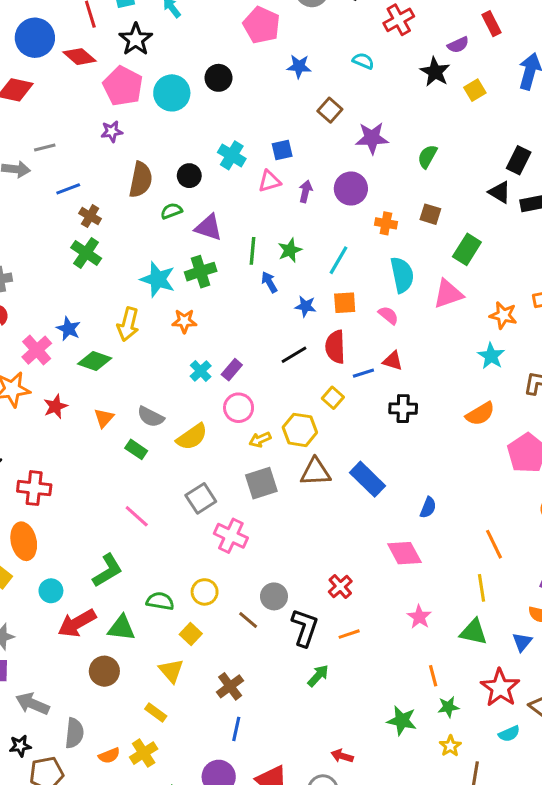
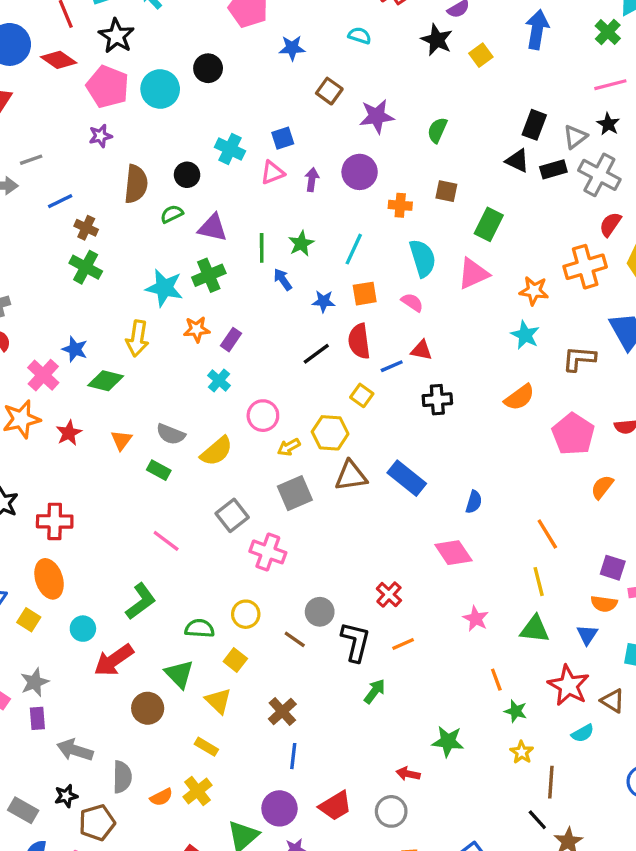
purple rectangle: (232, 370) -> (231, 340), moved
green triangle: (121, 628) -> (179, 674), moved, turned 44
green star: (448, 707) -> (516, 711), turned 30
green star: (402, 721) -> (448, 741), moved

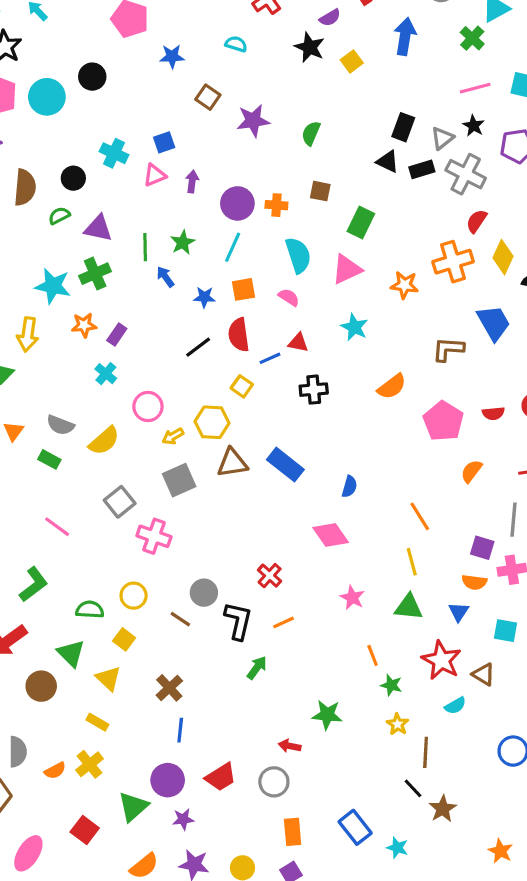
purple circle: (360, 172) -> (237, 203), moved
cyan star: (525, 335) -> (354, 327), moved

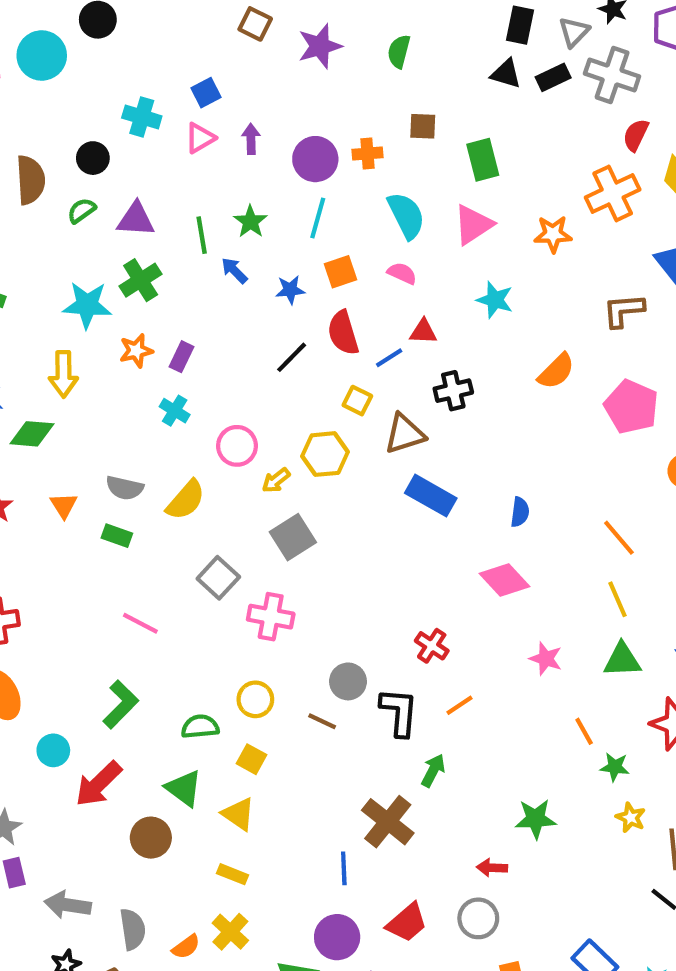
green rectangle: (361, 222) -> (483, 160), turned -32
brown triangle: (232, 463) -> (405, 434), moved
brown cross: (169, 688) -> (388, 822), moved, size x1.4

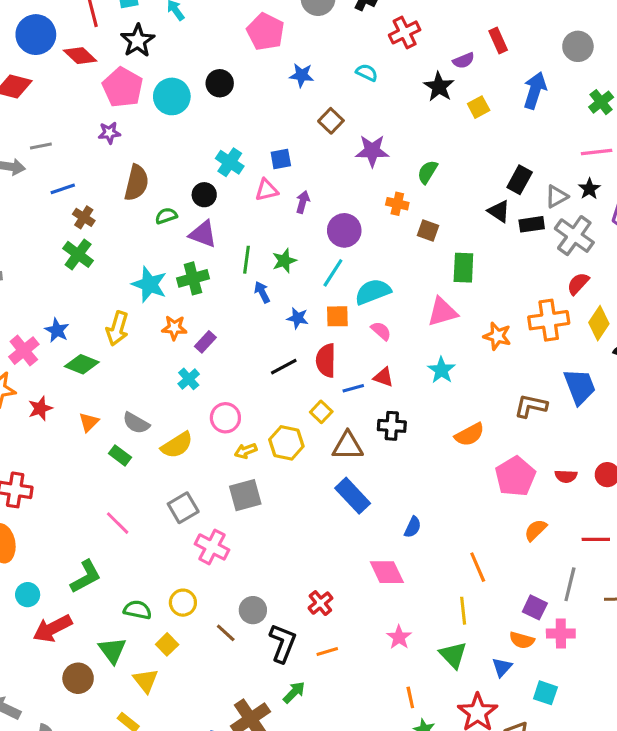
orange cross: (367, 153) -> (397, 204), moved
black circle: (93, 158) -> (204, 195), moved
cyan semicircle: (406, 216) -> (373, 292), moved, turned -102
green triangle: (622, 660) -> (453, 655), turned 32

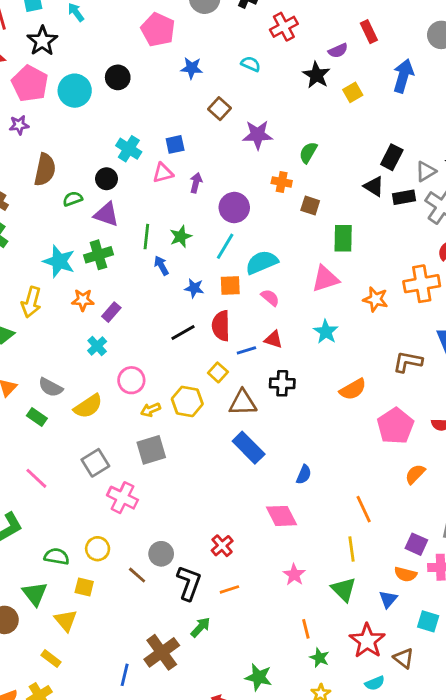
yellow square: (167, 644) -> (84, 587), turned -30

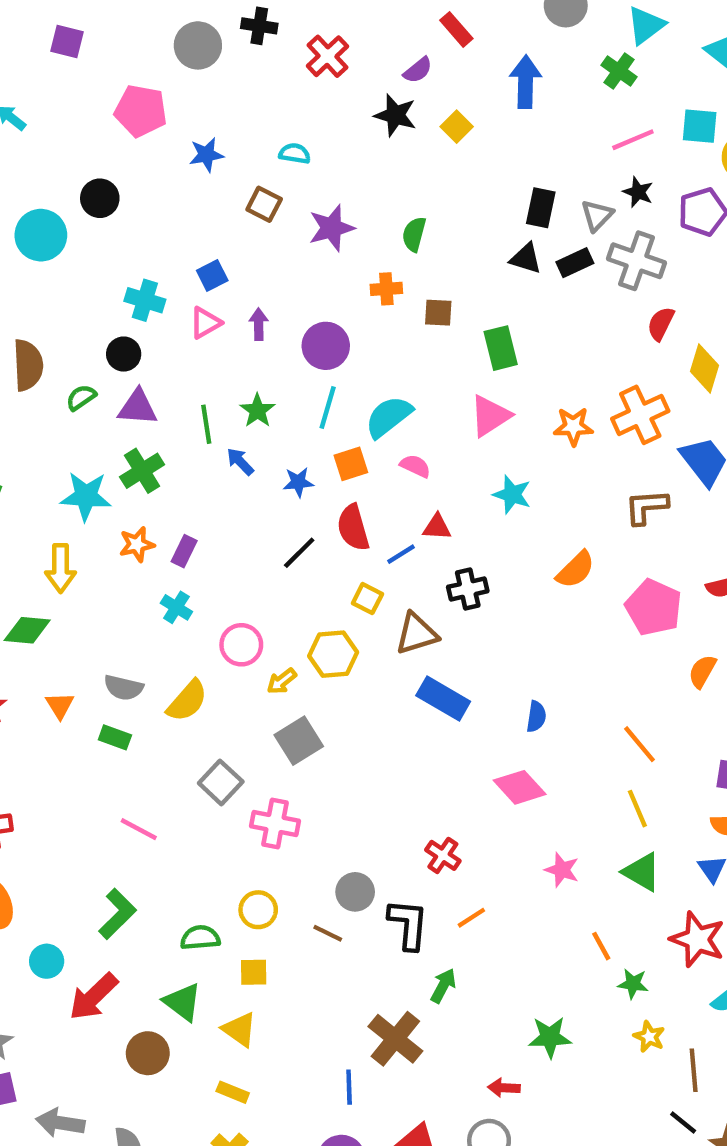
cyan semicircle: (251, 64) -> (295, 154), moved
orange cross: (422, 284) -> (640, 415), moved

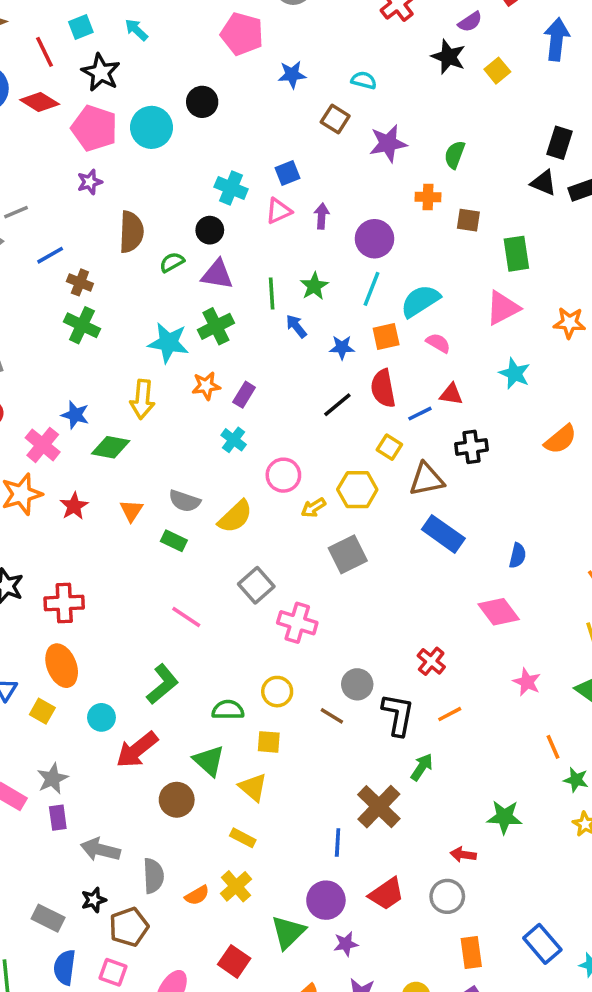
gray square: (299, 741) -> (348, 554), moved

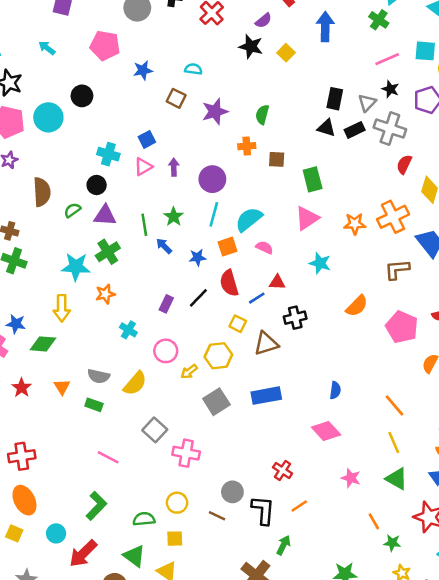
cyan arrow: (136, 30) -> (47, 48), moved
purple rectangle: (244, 395) -> (166, 304), moved
blue rectangle: (443, 534) -> (266, 396), moved, turned -40

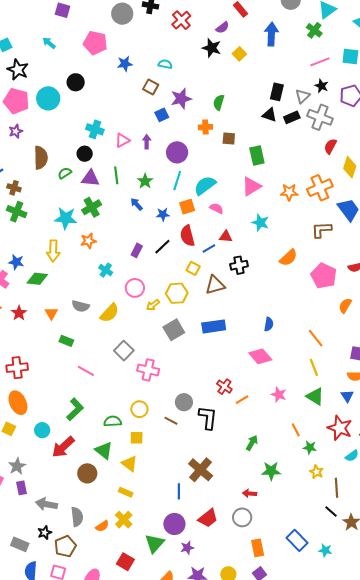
blue square: (147, 139) -> (162, 115), moved
green line: (144, 225) -> (116, 175), moved
green rectangle: (94, 405) -> (66, 341), moved
orange line: (299, 506) -> (242, 400), moved
green arrow: (284, 545) -> (252, 443), moved

